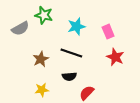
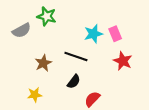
cyan star: (76, 26) -> (93, 34), moved
black semicircle: (69, 76) -> (74, 82), turned -48
yellow star: (42, 90) -> (35, 95), moved

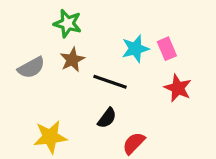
gray semicircle: (22, 30) -> (31, 68), moved
brown star: (43, 63) -> (72, 60), moved
yellow star: (35, 95) -> (50, 137), size x1.5

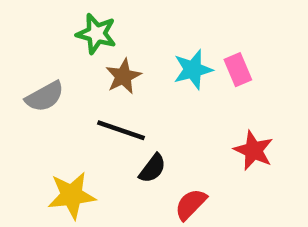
brown star: (72, 60) -> (123, 76), moved
black line: (110, 82) -> (121, 130), moved
red star: (178, 88) -> (254, 150), moved

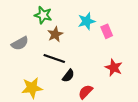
cyan star: (193, 70) -> (86, 21), moved

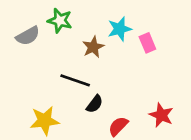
brown star: (55, 34) -> (93, 47), moved
gray semicircle: (20, 43) -> (28, 36), moved
red star: (114, 68) -> (161, 115), moved

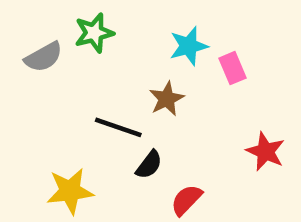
green star: (60, 21) -> (94, 33), turned -30
brown star: (93, 47) -> (167, 99), moved
red star: (161, 115) -> (265, 152), moved

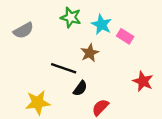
green star: (94, 33) -> (71, 17), moved, turned 30
cyan star: (189, 46) -> (101, 25), turned -30
pink rectangle: (233, 68) -> (125, 36), turned -35

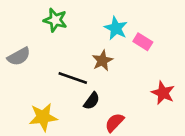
green star: (71, 17) -> (55, 20), moved
gray semicircle: (23, 30) -> (19, 56), moved

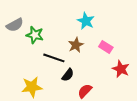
green star: (55, 20) -> (35, 35), moved
pink rectangle: (143, 42) -> (106, 47), moved
gray semicircle: (19, 56) -> (15, 25), moved

